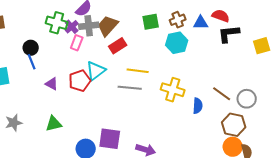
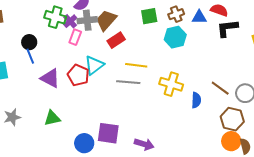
red pentagon: (80, 81) -> (78, 75), turned -30
purple triangle: (52, 84) -> (50, 78), size x1.5

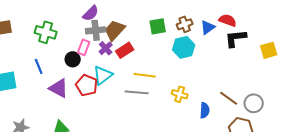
green cross: (55, 17) -> (46, 32), moved
blue triangle: (199, 17) -> (208, 27), turned -35
purple cross: (70, 21) -> (106, 48), moved
black circle: (29, 42) -> (73, 59), moved
yellow cross: (171, 84) -> (180, 94), size x0.7

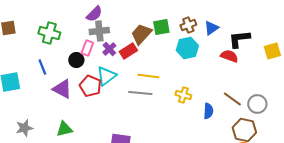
red semicircle: (228, 20) -> (229, 56), moved
brown trapezoid: (115, 30) -> (141, 34), moved

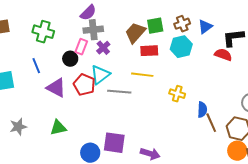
red rectangle: (128, 51) -> (149, 51), moved, turned 30
gray line: (140, 93) -> (119, 92), moved
brown line: (232, 99) -> (211, 123), moved, turned 30

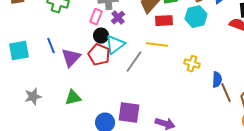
black circle: (70, 59) -> (101, 36), moved
blue line: (36, 66) -> (51, 46), moved
purple triangle: (56, 88) -> (71, 58), turned 45
gray line: (119, 92) -> (134, 62), turned -60

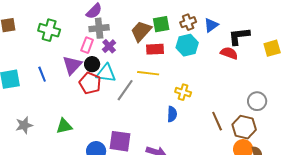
cyan triangle: (115, 45) -> (106, 73), turned 45
purple triangle: (71, 58) -> (72, 65), moved
blue semicircle: (217, 80) -> (172, 114), moved

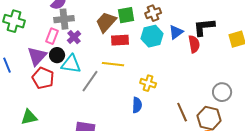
blue triangle: (211, 25) -> (176, 32), moved
red semicircle: (229, 53) -> (194, 44), turned 60
red pentagon: (90, 83) -> (43, 78), moved

